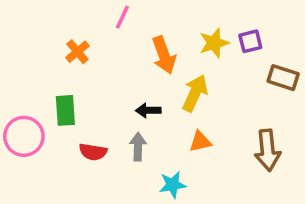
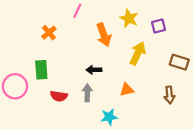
yellow star: (214, 43) -> (129, 18), moved, turned -30
brown rectangle: (283, 78) -> (179, 62), moved
yellow arrow: (195, 93) -> (138, 53), moved
brown arrow: (268, 150) -> (169, 95), size x0.7

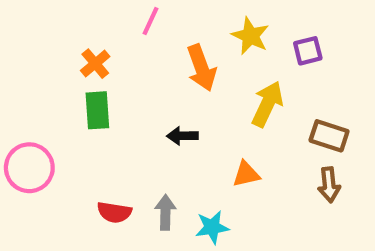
brown rectangle: (179, 62) -> (329, 136), moved
green rectangle: (41, 70) -> (97, 110), moved
gray arrow: (87, 93) -> (165, 212), moved
red semicircle: (59, 96) -> (114, 212), moved

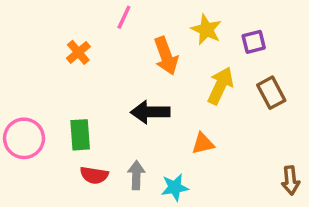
green rectangle: (97, 110) -> (80, 135), moved
black arrow: (182, 136) -> (150, 112), size x1.5
brown rectangle: (329, 136) -> (271, 93), moved, turned 44
brown arrow: (329, 185) -> (291, 180), moved

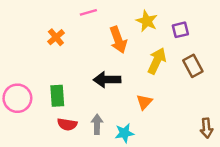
pink line: (124, 17) -> (88, 12), turned 49
orange triangle: (203, 144) -> (144, 102), turned -35

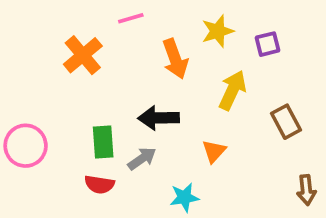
yellow star: (147, 21) -> (218, 31), turned 30
orange cross: (56, 37) -> (83, 55), size x1.5
brown rectangle: (193, 66) -> (286, 122), moved
green rectangle: (57, 96) -> (103, 142), moved
gray arrow: (97, 124) -> (142, 159), moved, turned 54

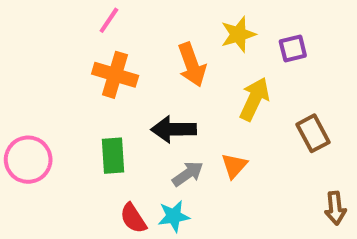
pink line: (131, 18) -> (109, 20), moved, turned -40
orange cross: (83, 55) -> (115, 75), moved, turned -33
gray arrow: (142, 159) -> (188, 174), moved
red semicircle: (99, 184) -> (133, 218), moved, turned 48
cyan star: (184, 197) -> (174, 216), moved

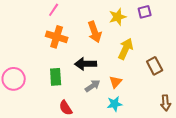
purple square: (293, 48) -> (145, 12), moved
cyan star: (174, 216) -> (115, 104), moved

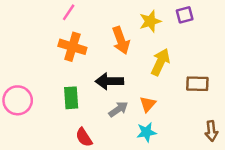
brown rectangle: (155, 66) -> (197, 84), turned -60

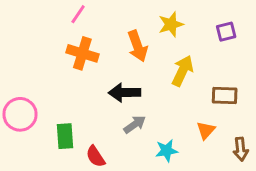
purple square: (185, 15) -> (226, 32), moved
green rectangle: (71, 98) -> (65, 136), moved
orange triangle: (148, 104) -> (206, 130), moved

